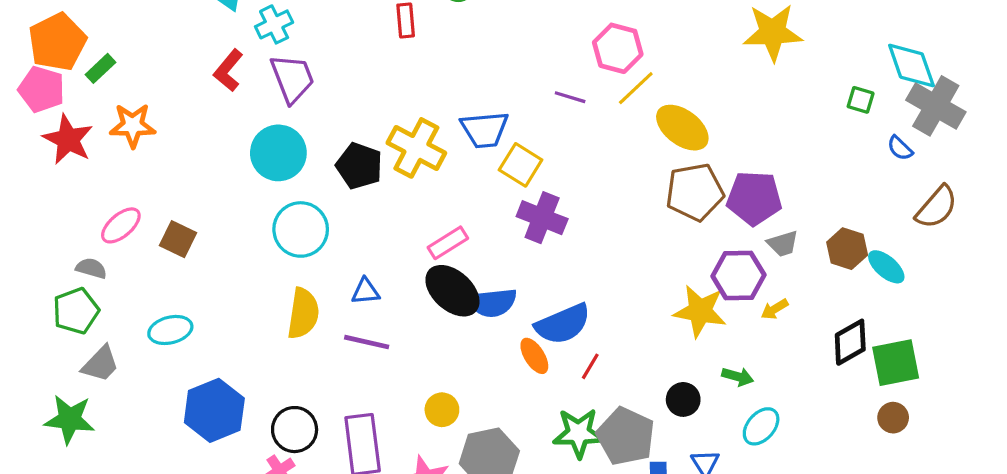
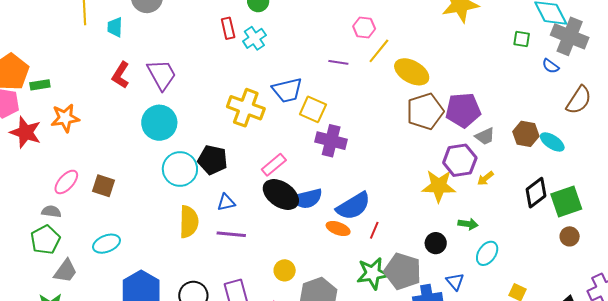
cyan cross: (274, 24) -> (254, 38), moved
pink hexagon: (618, 48) -> (364, 27), size x0.7
green rectangle: (100, 68) -> (40, 85), turned 42
black pentagon: (359, 166) -> (213, 160), moved
orange ellipse: (534, 356) -> (338, 229), turned -30

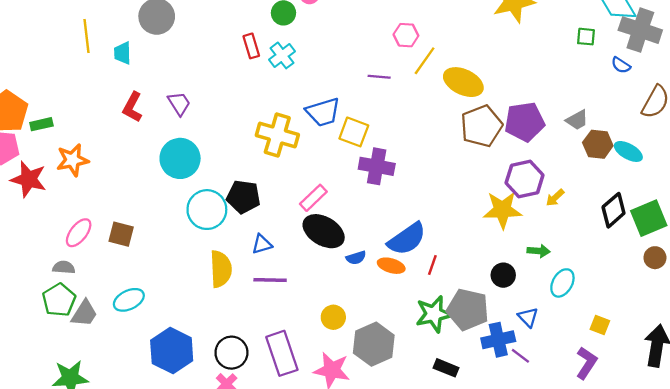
purple trapezoid: (162, 75) -> (179, 104), size x0.7
gray trapezoid: (485, 136) -> (577, 120), moved
blue semicircle: (307, 199) -> (356, 258), moved, size x0.6
gray trapezoid: (65, 271) -> (84, 313), moved

